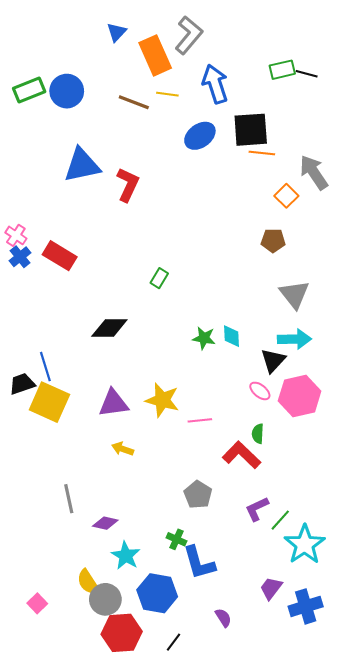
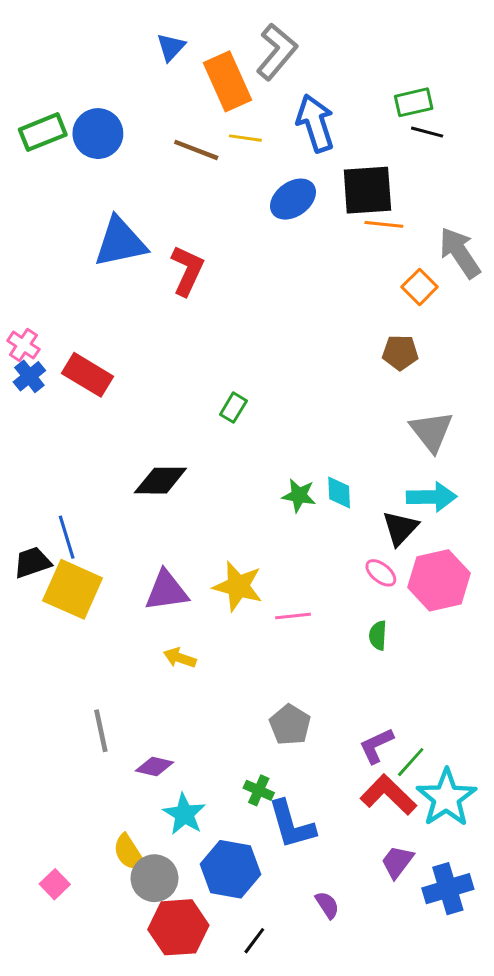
black line: (307, 74) -> (427, 132), moved
red L-shape: (242, 455) -> (388, 795), moved

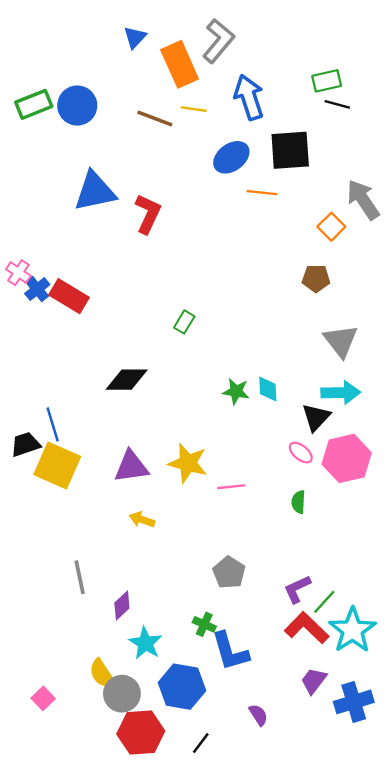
orange line: (384, 224) -> (262, 193), moved
blue cross: (29, 376) -> (37, 289), moved
purple diamond: (154, 766) -> (122, 605), turned -56

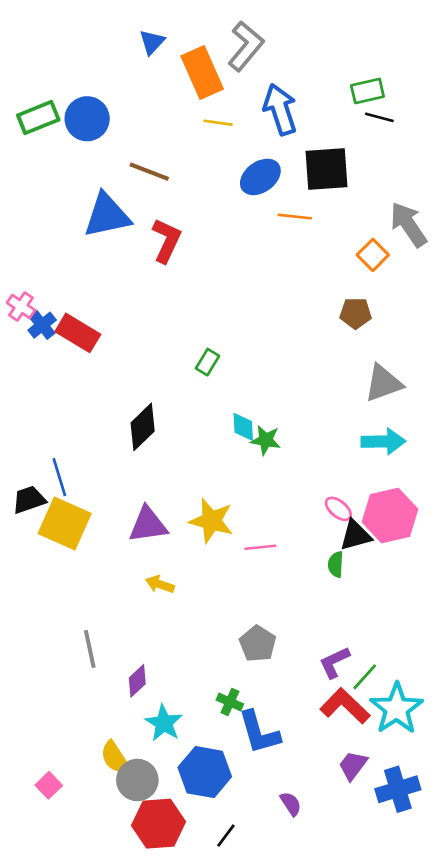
brown line: (155, 118) -> (149, 172), moved
gray triangle: (341, 341) -> (383, 383), turned 48
black diamond: (127, 380) -> (143, 427), turned -45
cyan diamond: (268, 389) -> (243, 427), moved
black triangle: (316, 417) -> (356, 535), moved, turned 32

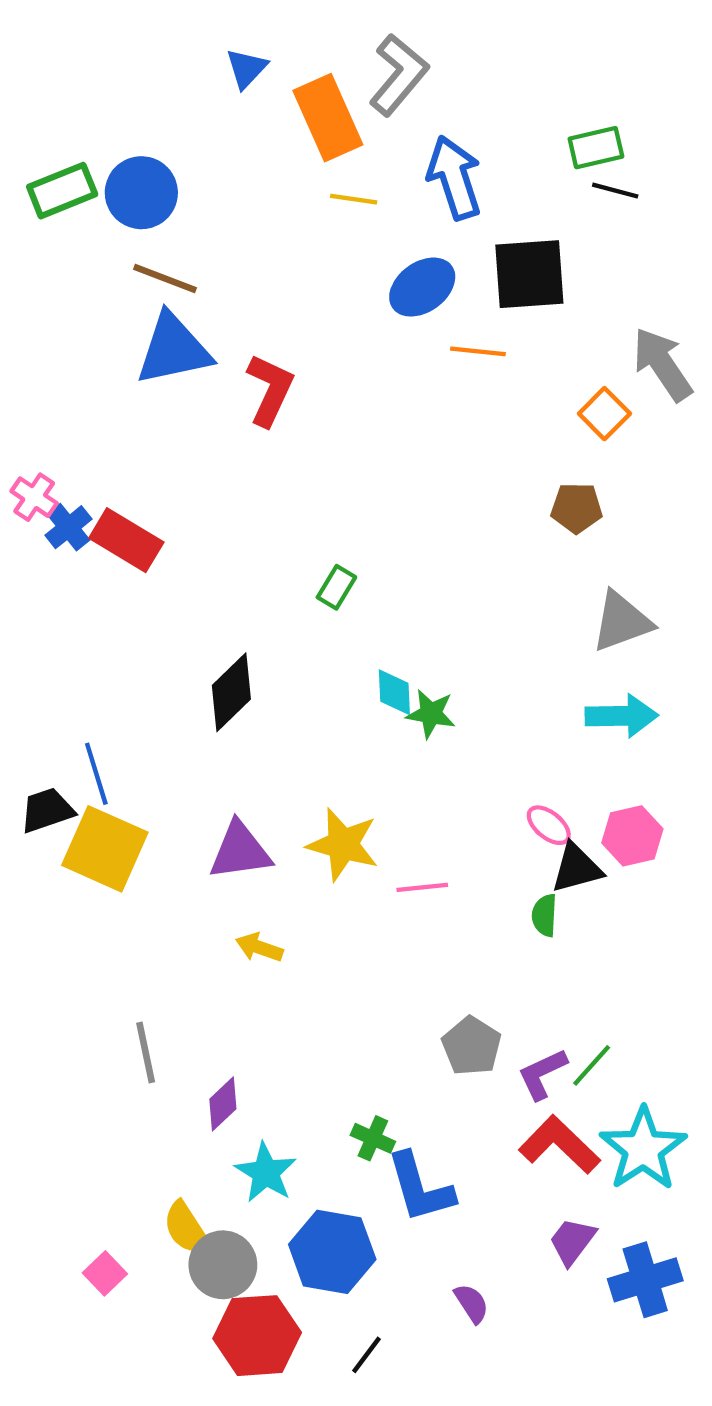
brown line: (149, 172) -> (165, 278), moved
pink hexagon: (390, 515) -> (632, 836), size x0.7
gray pentagon: (258, 644) -> (472, 1046), moved
green line: (365, 677) -> (592, 1065), moved
pink square: (49, 785) -> (105, 1273), moved

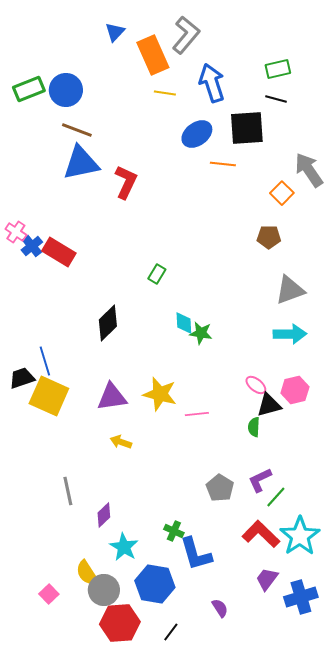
black line: (615, 191) -> (276, 99), moved
purple L-shape: (542, 1074) -> (260, 480), moved

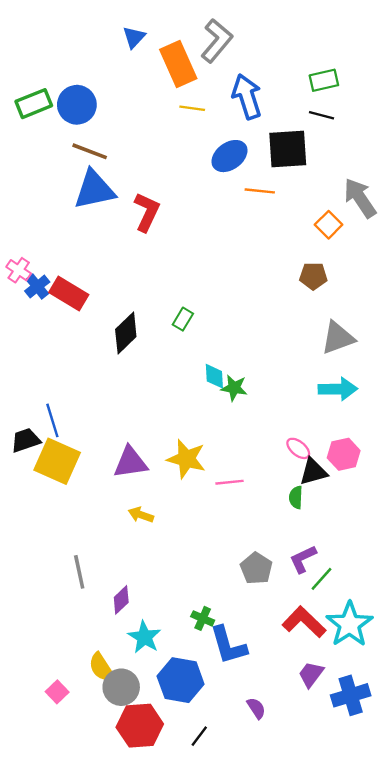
black diamond: (108, 323) -> (126, 333), moved

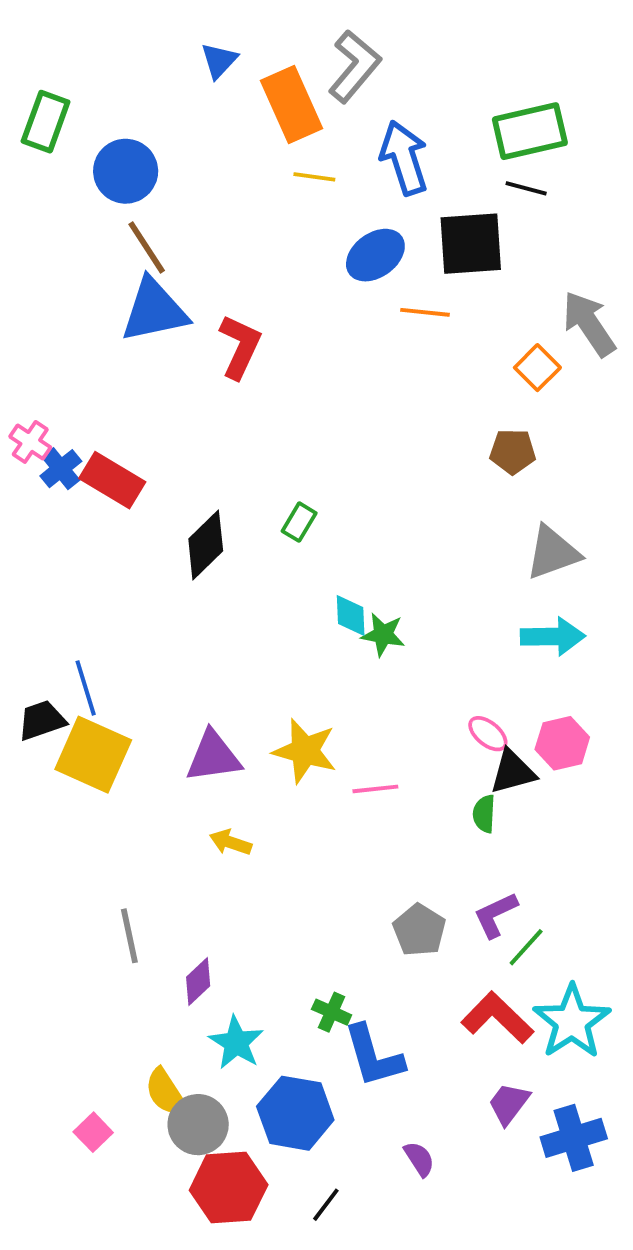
green rectangle: (324, 80) -> (530, 131), size x1.5
green rectangle: (34, 104) -> (46, 122), moved, turned -48
brown line: (90, 151) -> (147, 247), turned 36

